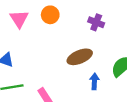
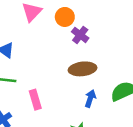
purple cross: (96, 22) -> (80, 35), moved

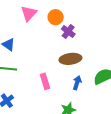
pink rectangle: (35, 100) -> (45, 81), moved

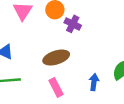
brown ellipse: (70, 59) -> (56, 58), moved

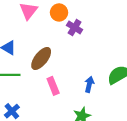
brown ellipse: (56, 58) -> (41, 59), moved, turned -40

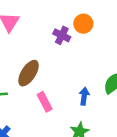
orange circle: (59, 12) -> (83, 24), moved

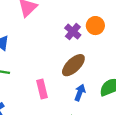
brown ellipse: (29, 73) -> (73, 65), moved

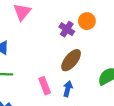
blue arrow: (80, 93) -> (68, 89), moved

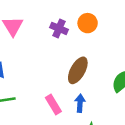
purple cross: (67, 29) -> (59, 28), moved

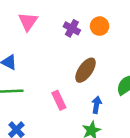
blue arrow: (80, 103) -> (97, 105), moved

